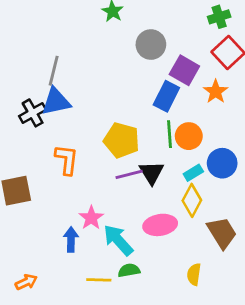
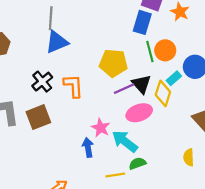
black cross: (33, 113) -> (42, 82), moved
yellow diamond: (192, 200) -> (163, 93), moved
pink ellipse: (160, 225) -> (139, 113), moved

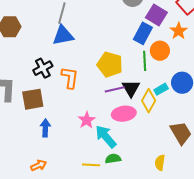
orange circle: (165, 50) -> (160, 51), moved
blue arrow: (88, 147) -> (45, 128), moved

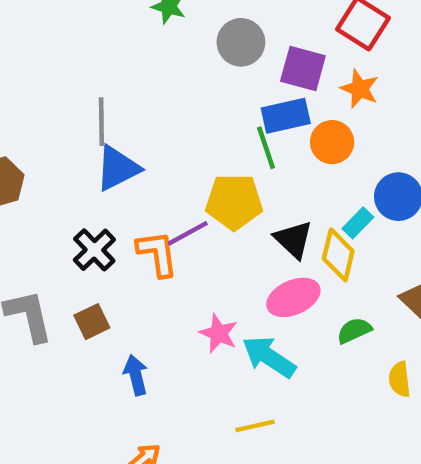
blue rectangle: (143, 33) -> (286, 116), turned 65
green line: (145, 61) -> (266, 148), moved
purple line: (115, 89) -> (188, 233), moved
brown square: (33, 99) -> (92, 322), size x0.7
green semicircle: (113, 159) -> (354, 330), moved

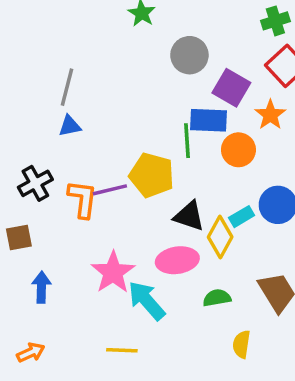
blue triangle: (118, 168) -> (70, 126), size x0.6
black triangle: (293, 239) -> (189, 216), turned -40
pink star: (219, 333) -> (113, 272), size x1.4

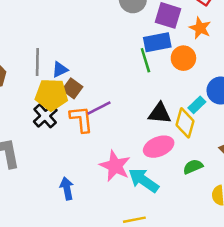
gray line: (67, 87) -> (37, 62), moved
yellow pentagon: (152, 175) -> (52, 95), moved
brown square: (19, 237) -> (72, 88), moved, turned -30

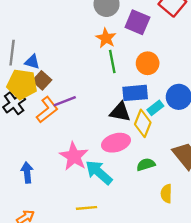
orange star: (200, 28) -> (106, 38), moved
blue rectangle: (157, 42) -> (135, 93), moved
blue triangle: (60, 69) -> (32, 62), turned 35
orange L-shape: (81, 119) -> (47, 110), turned 52

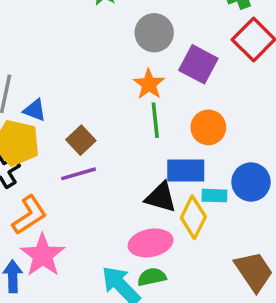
brown square: (42, 80) -> (81, 140), moved
cyan rectangle: (155, 108) -> (214, 196), turned 35
orange L-shape: (47, 110) -> (29, 215), moved
pink star: (74, 156) -> (43, 255), moved
green semicircle: (146, 165) -> (152, 277), moved

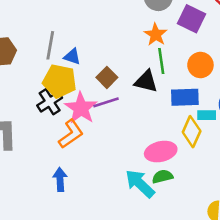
black triangle: (161, 197) -> (146, 81), moved
pink star: (43, 255) -> (81, 108), moved

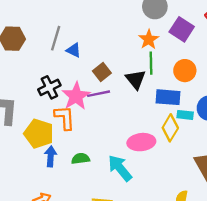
yellow pentagon: (60, 81) -> (39, 134), moved
black triangle: (146, 81) -> (136, 79), turned 30
orange L-shape: (71, 134) -> (65, 118), turned -65
green semicircle: (162, 177) -> (81, 159), moved

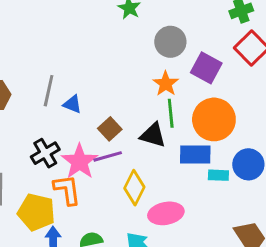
orange circle: (185, 71) -> (214, 119), size x1.5
black triangle: (136, 79) -> (153, 135), turned -30
yellow diamond: (170, 128) -> (134, 188), moved

